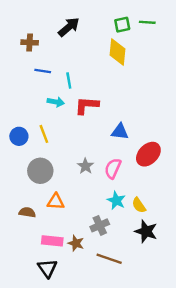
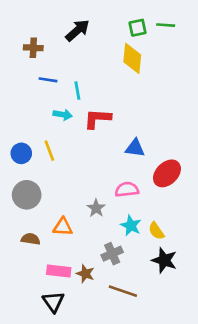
gray star: (85, 166) -> (96, 208), moved
pink semicircle: (113, 168) -> (127, 189), turned 60
gray circle: (40, 171) -> (27, 195), moved

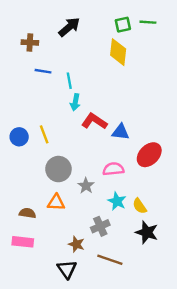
cyan arrow: (63, 115) -> (75, 102), moved, turned 91
red L-shape: (97, 119) -> (94, 121), moved, turned 30
gray circle: (27, 195) -> (58, 169), moved
pink rectangle: (59, 271) -> (23, 242), moved
black triangle: (53, 302) -> (67, 269), moved

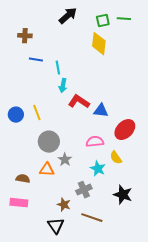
black arrow: (69, 27) -> (68, 16), moved
gray star: (86, 186) -> (65, 160), moved
yellow semicircle: (140, 206) -> (116, 158), moved

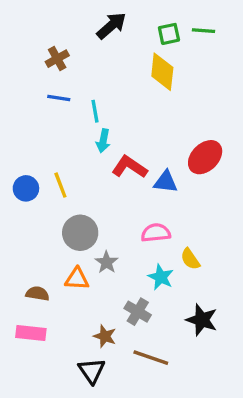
brown cross: (25, 36) -> (57, 59), moved, turned -32
red ellipse: (125, 130) -> (205, 157), moved
gray cross: (84, 190) -> (138, 312), turned -35

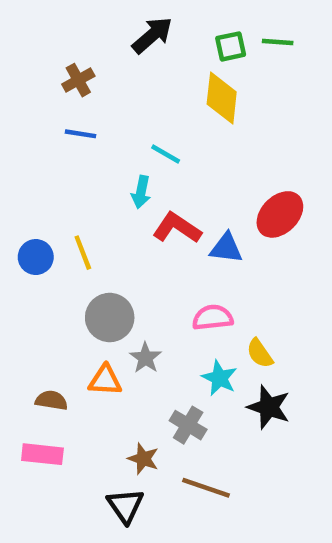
cyan line: (95, 111) -> (166, 154), moved, turned -50
black star: (202, 320) -> (269, 407), moved

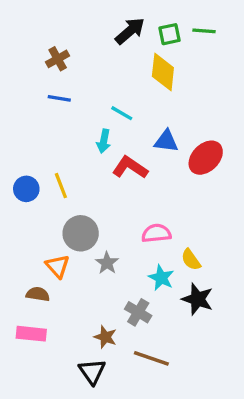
black arrow: (152, 35) -> (130, 31), moved
blue triangle: (226, 248) -> (166, 141), moved
orange triangle: (105, 380) -> (58, 266), moved, turned 45

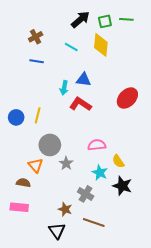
cyan line: (122, 113) -> (71, 47), moved
blue triangle: (166, 141) -> (84, 80), moved
yellow line: (61, 186) -> (38, 115), turned 35

